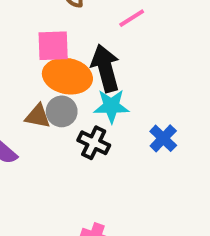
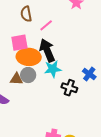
pink line: (132, 18) -> (46, 25), moved
blue cross: (163, 138) -> (89, 74), moved
black cross: (94, 143) -> (69, 88), moved

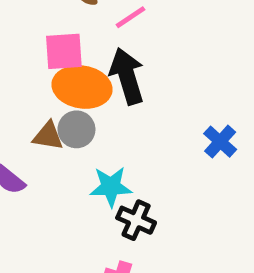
cyan star: (53, 69) -> (111, 187), moved
black cross: (69, 88) -> (136, 220), moved

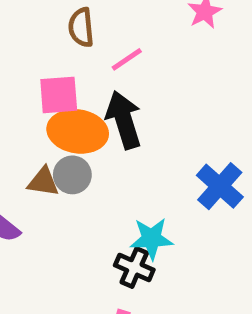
blue cross: (220, 142) -> (220, 186), size x1.4
cyan star: (111, 187) -> (152, 239), moved

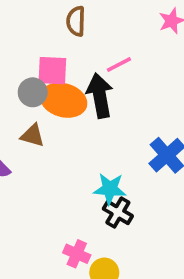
pink line: (127, 59) -> (119, 64), moved
gray circle: (72, 175) -> (33, 92), moved
black cross: (134, 267) -> (118, 212), moved

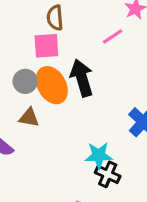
pink line: (119, 64) -> (113, 36), moved
pink square: (52, 71) -> (46, 46), moved
orange ellipse: (64, 100) -> (52, 85), turned 51

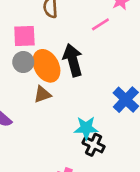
pink square: (46, 46) -> (24, 36), moved
brown triangle: (29, 118) -> (42, 94), moved, turned -30

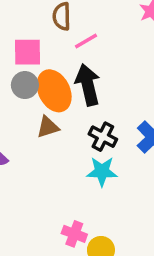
pink line: (100, 24) -> (86, 41), moved
black cross: (94, 145) -> (103, 137), moved

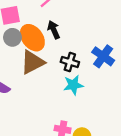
black arrow: (88, 85) -> (54, 30), size x0.7
brown triangle: (48, 127) -> (32, 62), size x1.6

